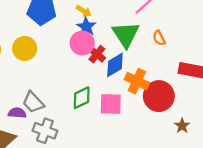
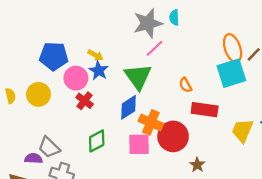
orange semicircle: (159, 38) -> (185, 85), moved
pink circle: (82, 43) -> (76, 78), moved
red cross: (97, 54) -> (85, 101), moved
pink square: (111, 104) -> (139, 144), moved

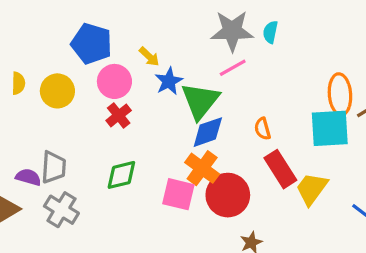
blue star: (99, 71) -> (169, 81), moved
blue diamond: (128, 107) -> (208, 132), moved
red rectangle: (205, 110) -> (280, 169), turned 35
yellow trapezoid: (242, 131) -> (312, 189), moved
gray trapezoid: (49, 147) -> (54, 167), turned -145

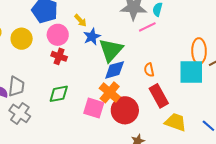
pink line: (233, 68) -> (147, 27), moved
red cross: (119, 115) -> (59, 56), turned -35
yellow trapezoid: (312, 189) -> (176, 122), moved, turned 70

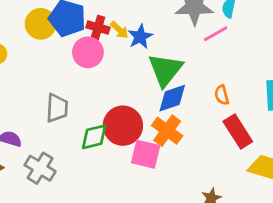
blue star: (92, 37) -> (140, 37), moved
yellow circle: (22, 39) -> (41, 24), moved
red cross: (59, 56) -> (98, 27), moved
gray trapezoid: (16, 86) -> (57, 108), moved
red circle: (125, 110) -> (123, 126), moved

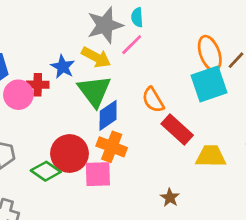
red cross: (98, 27) -> (38, 85), moved
yellow arrow: (119, 30) -> (96, 57), moved, size x1.5
orange semicircle: (222, 95) -> (153, 100), size x1.4
green diamond: (94, 137) -> (46, 171), turned 64

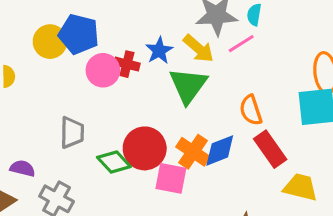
blue diamond: (108, 115) -> (220, 150), moved

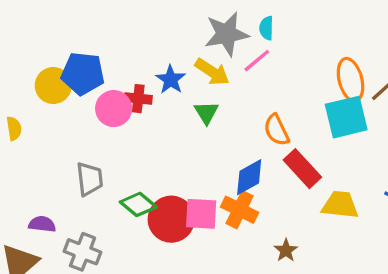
green triangle: (188, 85) -> (206, 113), size x0.6
red circle: (145, 148) -> (171, 219), moved
orange cross: (193, 152) -> (240, 210), moved

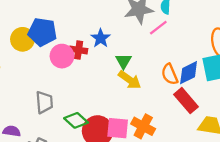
yellow arrow: (212, 72) -> (130, 80), moved
blue diamond: (249, 177) -> (189, 73), moved

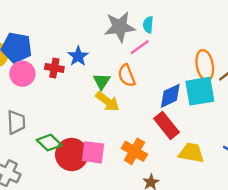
pink circle: (62, 56) -> (22, 74), moved
orange semicircle: (170, 74) -> (127, 75), moved
orange cross: (143, 126) -> (134, 151), moved

